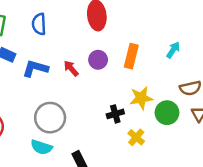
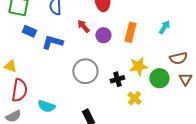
red arrow: (71, 68) -> (83, 26), moved
gray circle: (50, 118) -> (85, 71), moved
cyan semicircle: (41, 147) -> (46, 106), moved

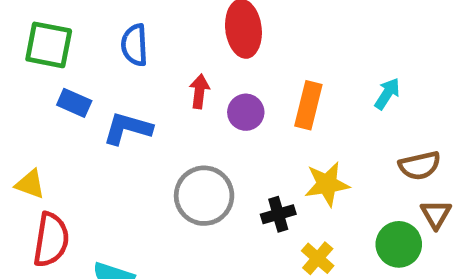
red arrow: (83, 26) -> (199, 91), turned 48
green circle: (159, 78) -> (399, 244), moved

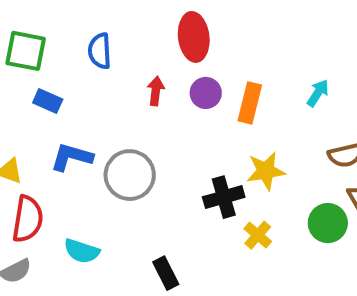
purple circle: (246, 112) -> (206, 93), moved
blue L-shape: (128, 128) -> (72, 157), moved
gray circle: (204, 196) -> (130, 175), moved
black cross: (278, 214) -> (224, 197), size x1.4

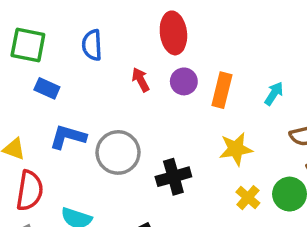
red arrow: (156, 91) -> (141, 80), turned -35
cyan arrow: (318, 93) -> (274, 94), moved
black cross: (224, 197) -> (173, 177), moved
yellow cross: (258, 235) -> (248, 198), moved

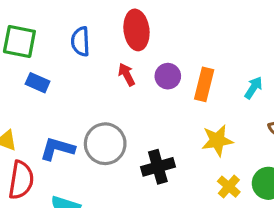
red ellipse: (173, 33) -> (136, 30), moved
blue L-shape: (68, 137) -> (57, 149), moved

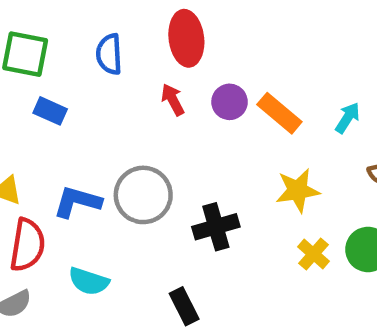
orange rectangle: (204, 84) -> (279, 113), turned -64

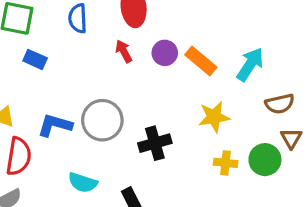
cyan arrow: (348, 118) -> (250, 64), size x1.5
yellow cross: (314, 254) -> (226, 163), turned -35
cyan semicircle: (89, 281) -> (83, 183), moved

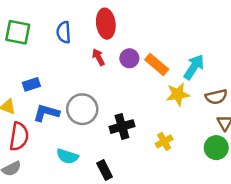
blue rectangle: (35, 59) -> (31, 84), moved, turned -42
yellow star: (214, 117) -> (178, 94), moved
green circle: (265, 160) -> (216, 148), moved
yellow cross: (226, 163) -> (164, 141), moved, turned -35

